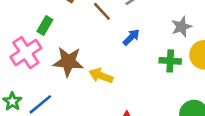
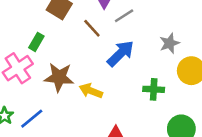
blue arrow: (131, 37) -> (121, 53), size x1.6
green cross: (170, 61) -> (154, 89), moved

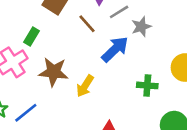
gray star: (169, 43) -> (141, 27), moved
yellow arrow: (91, 91) -> (85, 86), turned -80

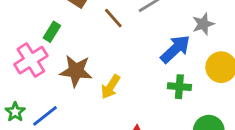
gray star: (141, 27) -> (203, 24), moved
blue arrow: (115, 49) -> (175, 49), moved

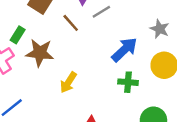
gray star: (203, 24) -> (160, 29), moved, turned -30
brown star: (76, 71) -> (40, 53), moved

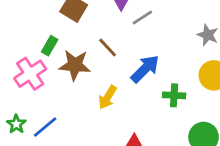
brown line: (71, 23) -> (108, 47), moved
blue arrow: (124, 50) -> (145, 69), moved

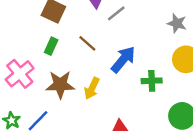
green rectangle: (50, 46) -> (51, 46), moved
brown star: (75, 65) -> (60, 85), moved

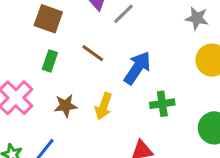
green cross: (152, 81) -> (162, 104), moved
brown star: (60, 85) -> (66, 106), size x0.7

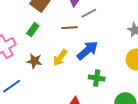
brown line: (93, 53) -> (69, 28), moved, turned -56
yellow arrow: (104, 106) -> (60, 58), moved

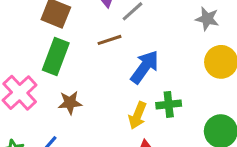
green rectangle: (33, 30) -> (56, 56), size x1.6
yellow arrow: (60, 58) -> (137, 115), moved

